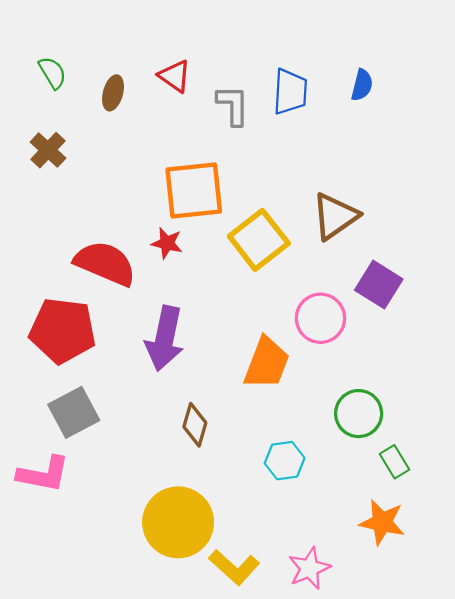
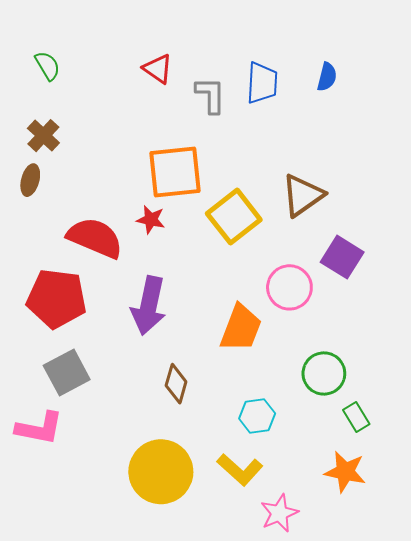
brown ellipse: (113, 93) -> (30, 180), moved
yellow L-shape: (234, 567) -> (240, 470), moved

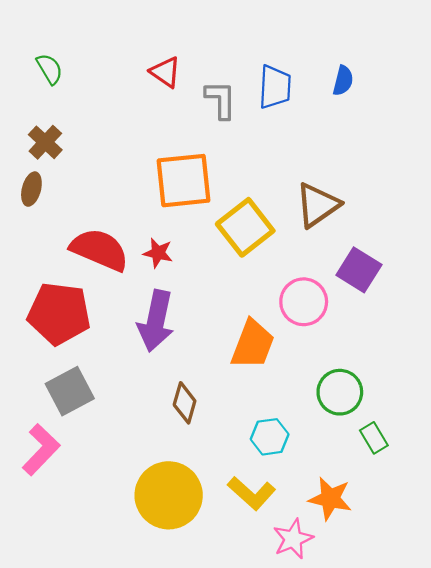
red star: (151, 220) -> (158, 253), moved
pink L-shape: (39, 428) -> (41, 450), turned -57
orange star: (345, 472) -> (330, 499), moved

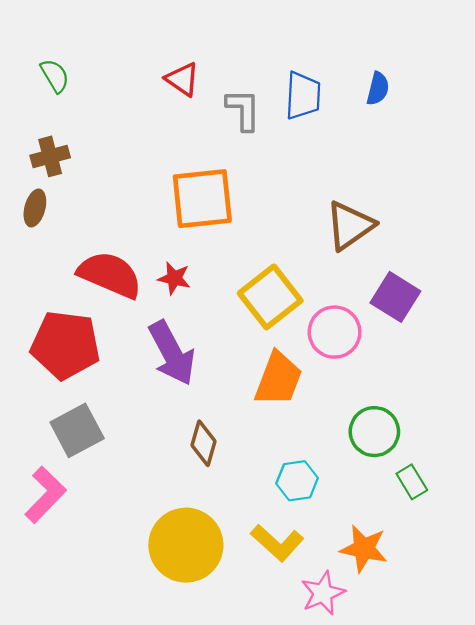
brown cross: (45, 142) -> (50, 156), turned 32
yellow square: (245, 227) -> (270, 297), moved
purple arrow: (156, 321) -> (172, 353), turned -40

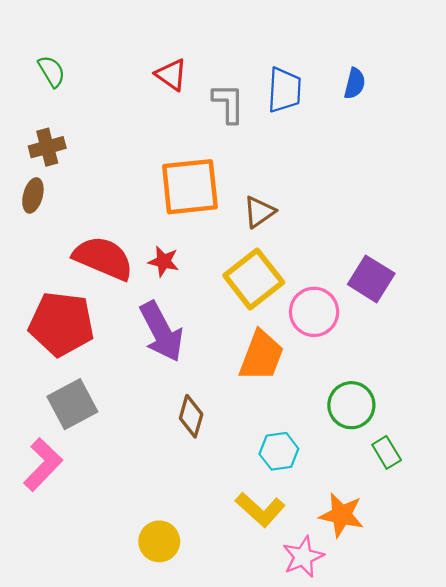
brown triangle: (350, 226) -> (259, 212), moved, size x0.7
yellow circle: (186, 545) -> (159, 541), moved, size x0.6

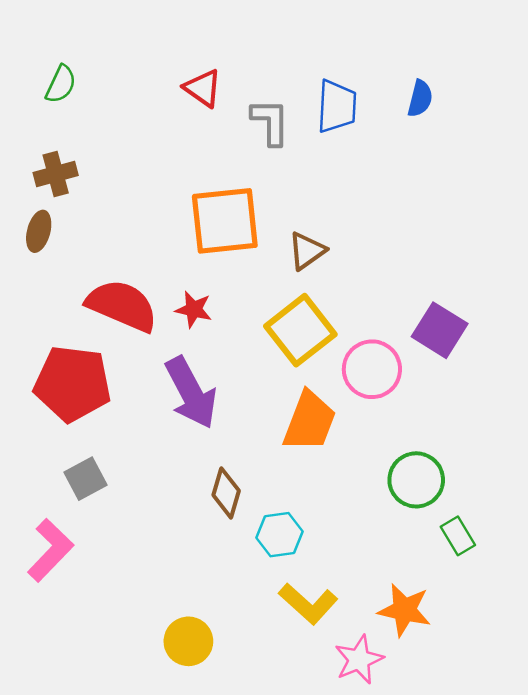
green semicircle: (52, 71) -> (61, 84), turned 56
gray square: (72, 404) -> (86, 479), size x0.7
cyan hexagon: (279, 451) -> (280, 535), moved

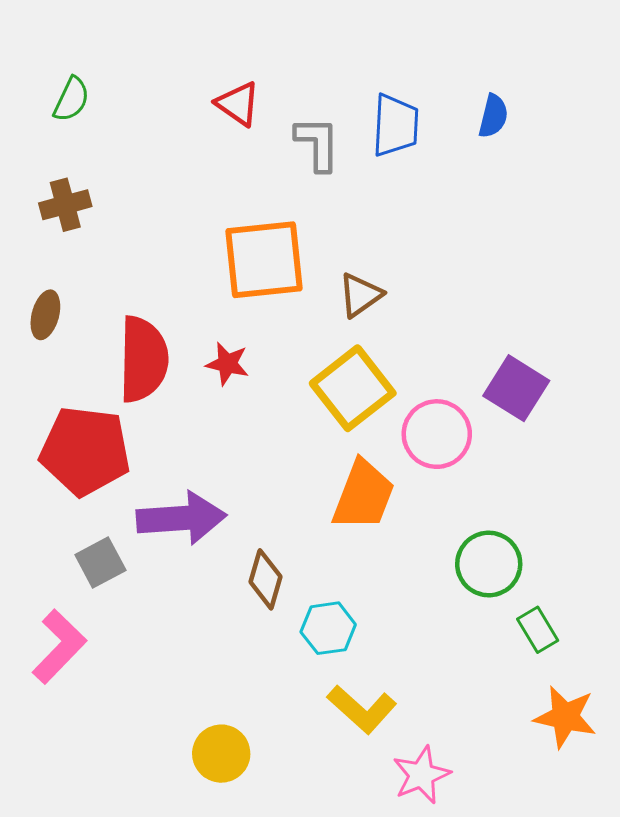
brown ellipse: (39, 231) -> (45, 315), moved
red semicircle: (122, 305) -> (143, 359), turned 68
purple arrow: (191, 393) -> (181, 518), moved, turned -66
orange star: (404, 610) -> (565, 717), moved

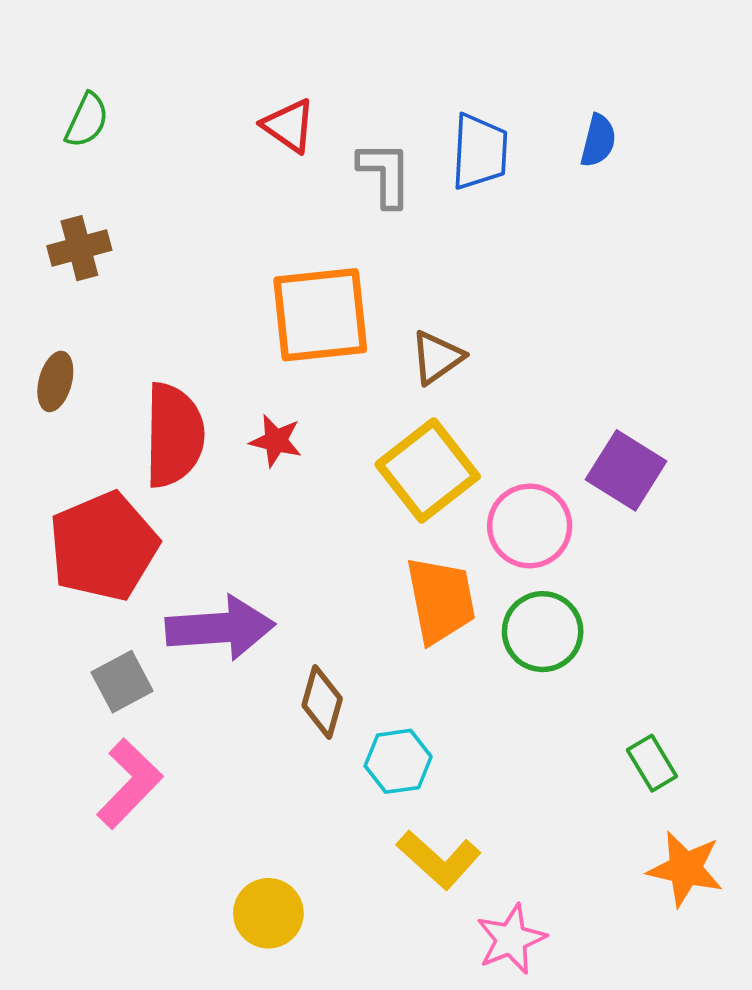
red pentagon: (85, 451) -> (103, 546), turned -30
orange trapezoid: (363, 495) -> (441, 600), turned -32
green circle: (489, 564) -> (543, 632), moved
pink L-shape: (59, 647) -> (129, 784), moved

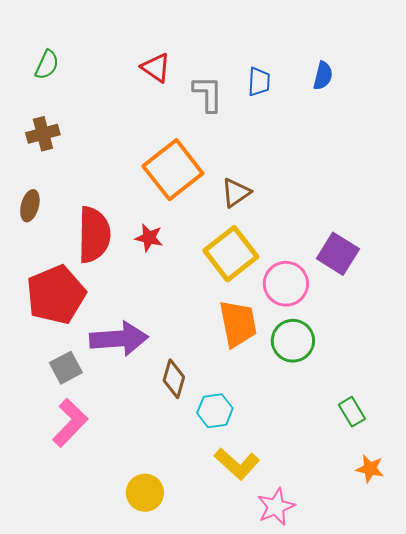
blue trapezoid: (480, 152) -> (259, 82), size x0.7
orange square: (320, 315) -> (173, 170), turned -32
orange star: (685, 869) -> (370, 469), size x0.7

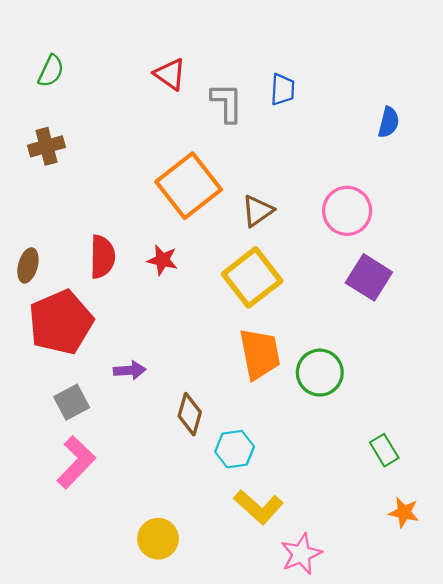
blue semicircle: (323, 76) -> (389, 122), moved
brown ellipse: (30, 206) -> (28, 265), moved
red semicircle: (94, 235) -> (102, 257), size x0.7
pink circle: (286, 284) -> (347, 211), moved
purple arrow: (119, 339) -> (130, 370), size x0.5

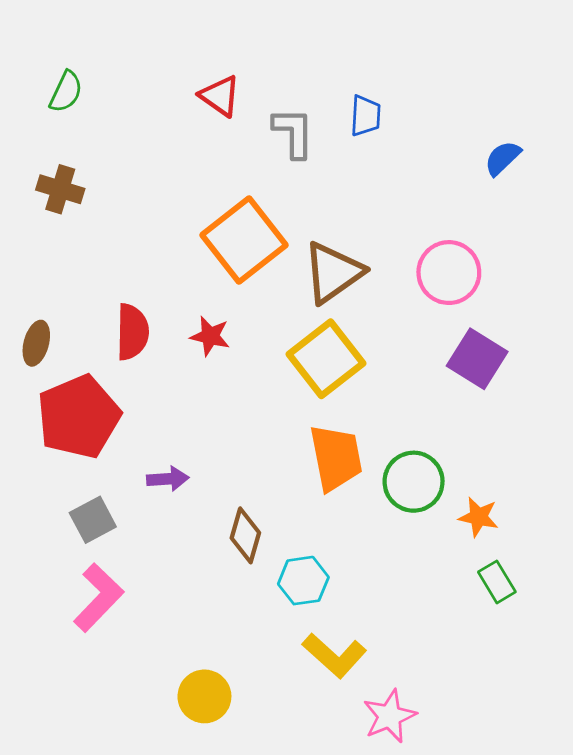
blue semicircle: (389, 122) -> (503, 158), turned -148
brown cross: (47, 146) -> (60, 189), turned 32
brown triangle: (257, 211) -> (333, 273), size x1.5
orange star: (404, 512) -> (479, 517), moved

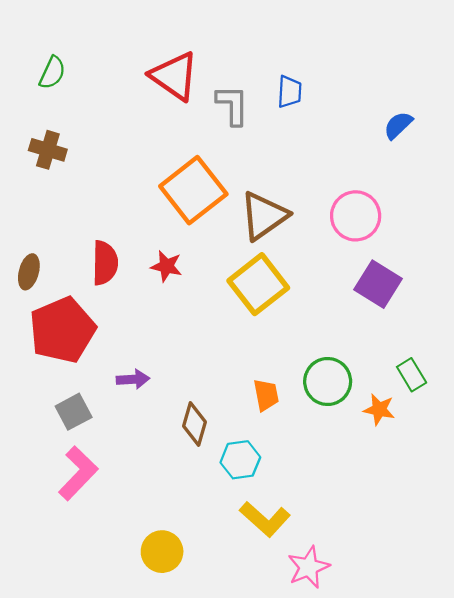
red triangle: (220, 96) -> (174, 76), size x1.5
orange trapezoid: (336, 458) -> (266, 395), moved, size x0.6
green rectangle: (497, 582) -> (412, 375), moved

